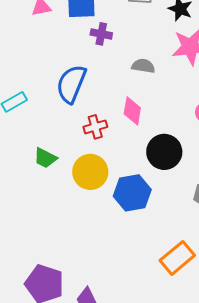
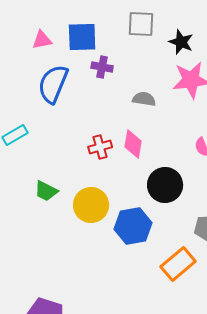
blue semicircle: (71, 84) -> (53, 84), moved
red cross: (95, 127) -> (100, 147), moved
orange rectangle: (177, 258) -> (178, 264), moved

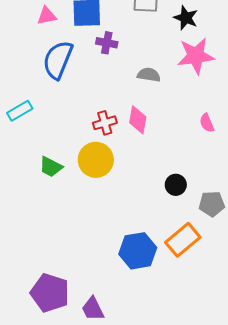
black circle: (165, 185) -> (176, 185), moved, size x0.6
yellow circle: (91, 205) -> (96, 160), moved
blue hexagon: (133, 226) -> (138, 251), moved

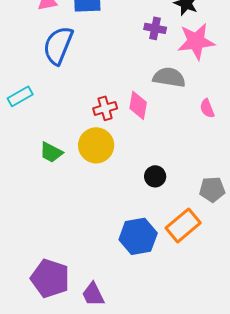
purple cross: (107, 43) -> (155, 28), moved
gray semicircle: (149, 75) -> (169, 77), moved, size x1.4
black circle: (176, 185) -> (155, 176), moved

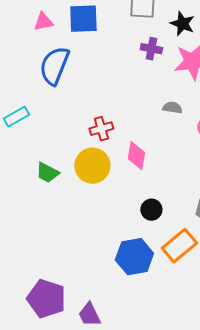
gray semicircle: (169, 77) -> (172, 108), moved, size x0.6
pink diamond: (138, 105) -> (136, 156), moved
black circle: (155, 176) -> (151, 210), moved

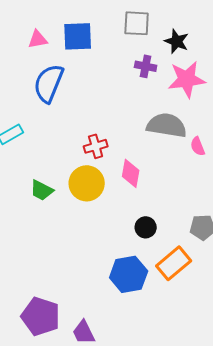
gray semicircle: (172, 108) -> (167, 125), size x2.0

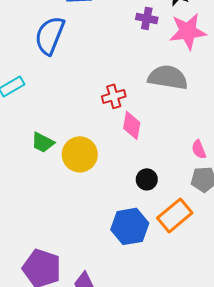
red cross: (96, 146) -> (114, 96), moved
pink semicircle: (198, 146) -> (199, 149), moved
yellow circle: (87, 183) -> (80, 154), moved

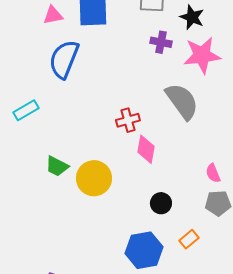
gray semicircle: (168, 77) -> (182, 101), turned 45
orange rectangle: (175, 215) -> (189, 239), size x0.6

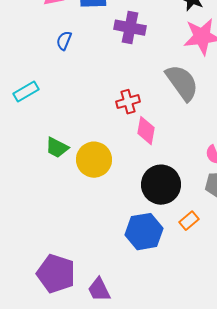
purple cross: (161, 42) -> (130, 28), moved, size x1.4
blue semicircle: (64, 59) -> (64, 41), size x0.5
black circle: (161, 203) -> (161, 185), size x1.8

